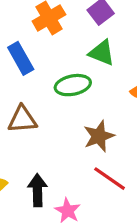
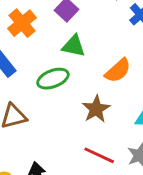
brown star: (99, 136) -> (96, 109), moved

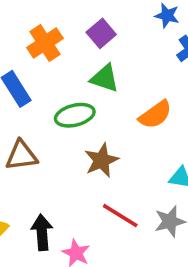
brown star: (96, 109) -> (101, 160), moved

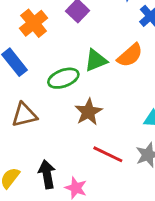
green triangle: (105, 78) -> (96, 60), moved, turned -35
orange semicircle: (155, 115) -> (130, 55), moved

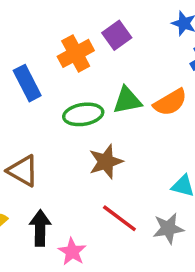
orange cross: (34, 23) -> (76, 53), moved
brown triangle: (24, 115) -> (23, 171), moved, turned 32

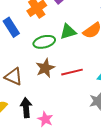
brown star: (106, 162) -> (45, 68), moved
red line: (119, 218) -> (72, 72), moved, turned -45

